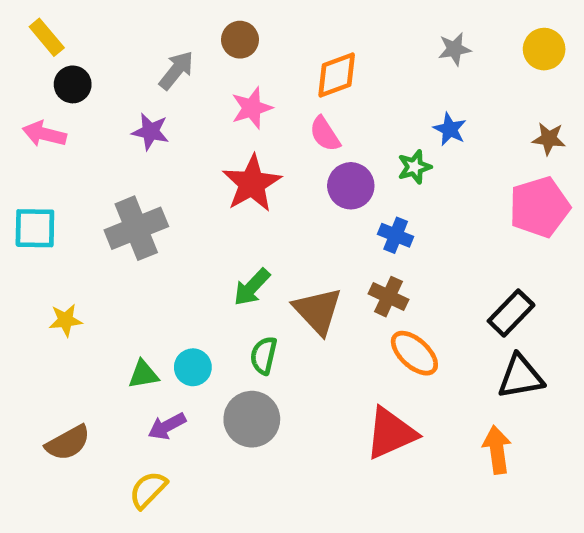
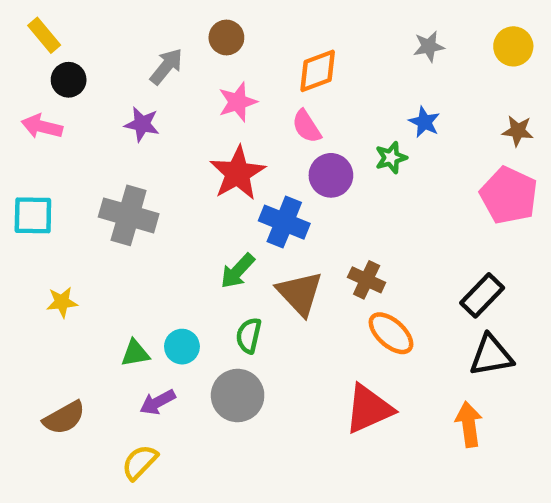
pink pentagon: (539, 207) -> (509, 195), turned -30
gray cross: (136, 228) -> (129, 215), turned 38
blue cross: (396, 235) -> (284, 222), moved, size x1.5

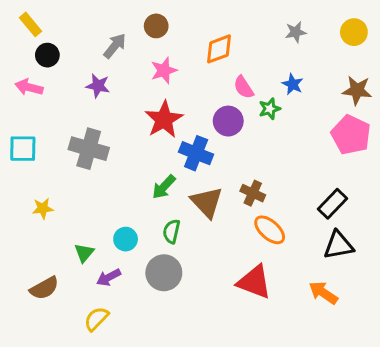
pink semicircle: (306, 126) -> (244, 87), moved
brown star: (518, 131) -> (357, 90), size x1.4
green triangle: (135, 353) -> (84, 253), moved, turned -40
red triangle: (369, 409) -> (254, 282), turned 45
orange arrow: (469, 424) -> (323, 293), turned -48

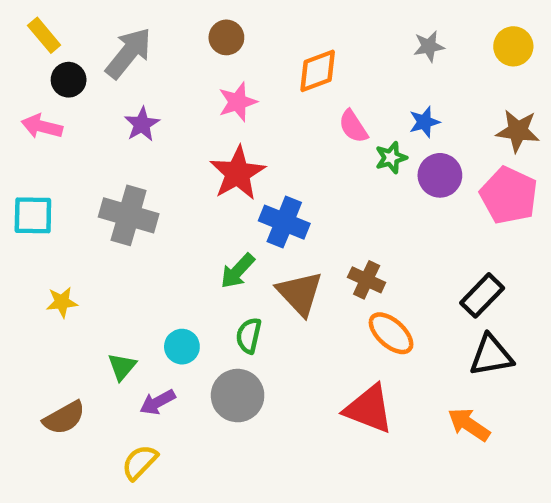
gray arrow: (115, 46) -> (129, 53), moved, size x1.4
blue star: (293, 84) -> (424, 122), turned 30
purple star: (98, 86) -> (142, 124), turned 30
purple circle: (228, 121) -> (440, 175), moved

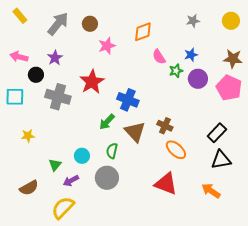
brown circle: (226, 37) -> (90, 24), moved
black circle: (69, 80) -> (36, 75), moved
purple star: (142, 124) -> (55, 58), moved
red star: (238, 173) -> (92, 82), moved
yellow semicircle: (140, 462) -> (63, 208), size x1.4

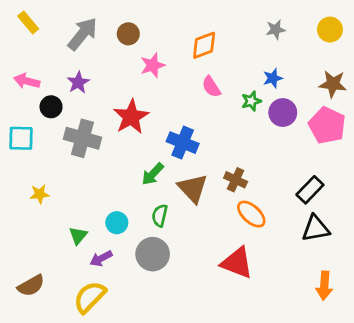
pink semicircle: (159, 57) -> (211, 87), moved
brown semicircle: (29, 188) -> (31, 286), moved
orange arrow: (211, 191) -> (324, 286), moved, turned -120

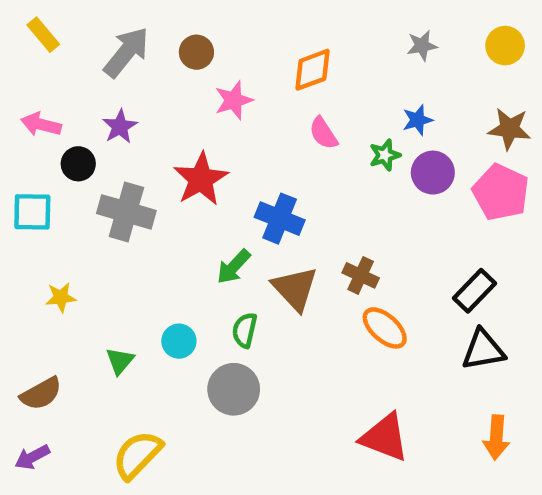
purple arrow: (101, 258) -> (32, 457), moved
red triangle: (237, 263) -> (385, 437), moved
brown semicircle: (31, 286) -> (41, 394), moved

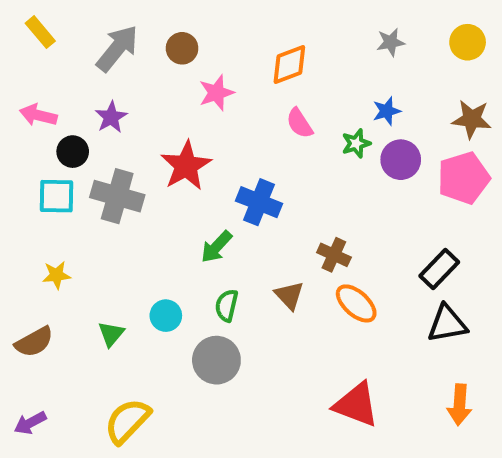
pink pentagon: (501, 192) -> (464, 178), turned 30
cyan square: (32, 212) -> (56, 196), moved
brown triangle: (295, 289) -> (289, 295), moved, size x0.7
brown semicircle: (41, 394) -> (34, 342), moved

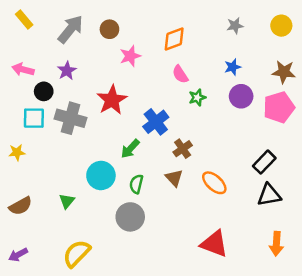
green star: (356, 143) -> (197, 97), moved
blue cross: (259, 202) -> (156, 122), turned 30
brown cross: (334, 255) -> (183, 149), moved, turned 30
yellow star: (56, 275) -> (17, 152), moved
cyan circle: (166, 316) -> (101, 175), moved, size x1.5

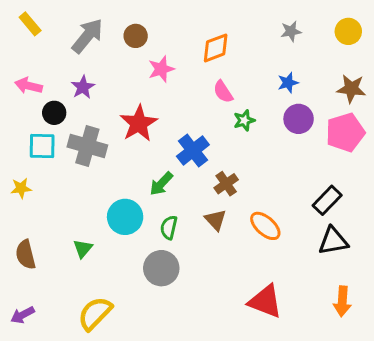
brown semicircle: (21, 206) -> (26, 255), turned 105

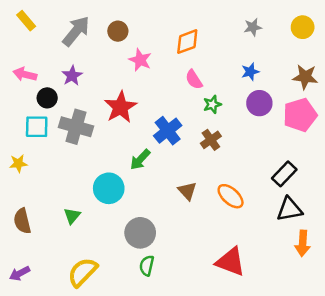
pink star: (161, 69) -> (140, 60), turned -30
brown cross: (226, 184) -> (211, 140), moved
green semicircle: (169, 227) -> (147, 266), moved
orange arrow: (342, 301) -> (303, 243), moved

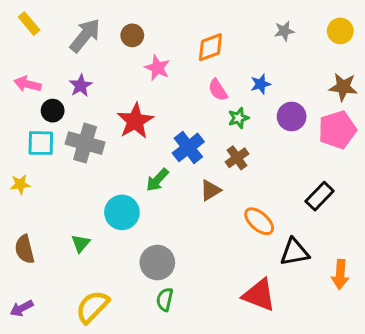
blue star: (250, 72) -> (261, 84), moved
brown triangle: (187, 191) -> (210, 190), moved, turned 42
black triangle: (289, 209) -> (295, 252), moved

